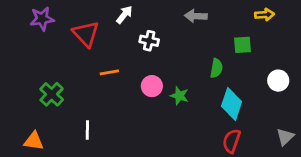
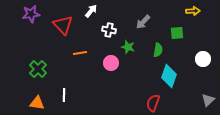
gray arrow: (196, 16) -> (143, 22), moved, turned -49
green star: (179, 96) -> (128, 47), moved
orange triangle: (34, 141) -> (37, 103), moved
red semicircle: (232, 141) -> (153, 103), moved

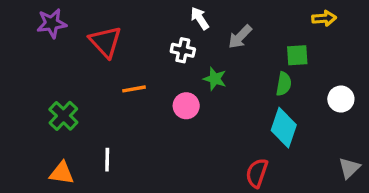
white arrow: (91, 11) -> (200, 18), moved, turned -72
green semicircle: (158, 50) -> (284, 84), moved

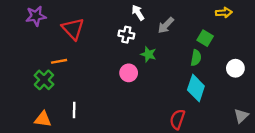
green square: (297, 55) -> (205, 38), turned 35
orange line: (134, 89) -> (59, 61), moved

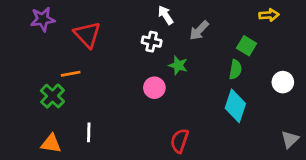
red semicircle: (177, 119) -> (180, 141), moved

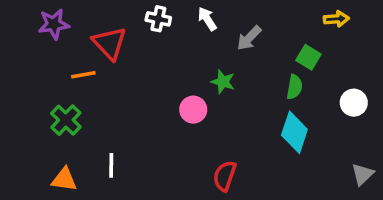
white cross: (152, 42) -> (158, 19), moved
orange line: (71, 74) -> (83, 75), moved

